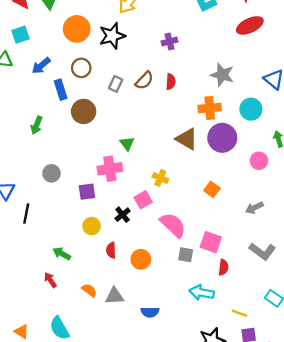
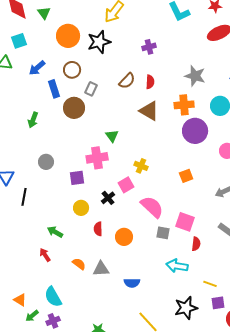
gray rectangle: (116, 84) -> (91, 89), moved
brown triangle: (187, 139) -> (149, 111), moved
orange square: (212, 189) -> (186, 176), turned 32

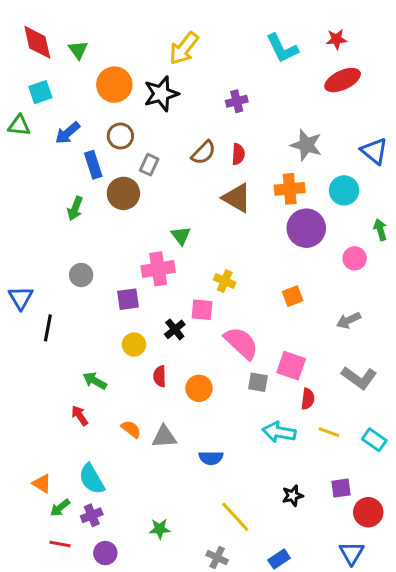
green arrow: (33, 120) -> (75, 209), moved
pink square: (126, 185) -> (202, 310), turned 35
yellow line: (210, 284) -> (329, 432), moved
black star: (186, 308) -> (293, 496), size x0.6

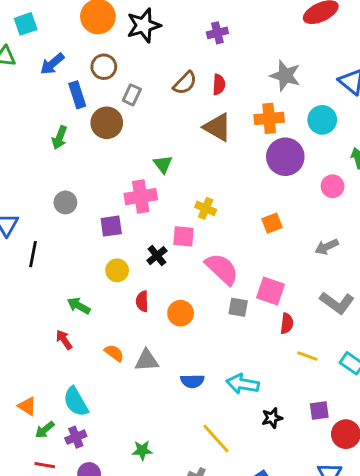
cyan arrow: (279, 432) -> (243, 384), moved

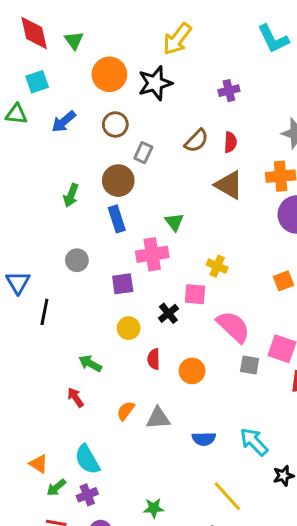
blue rectangle: (77, 95) -> (117, 219), moved
orange semicircle: (114, 353) -> (126, 411), turned -90
cyan arrow: (243, 384) -> (254, 442), turned 36

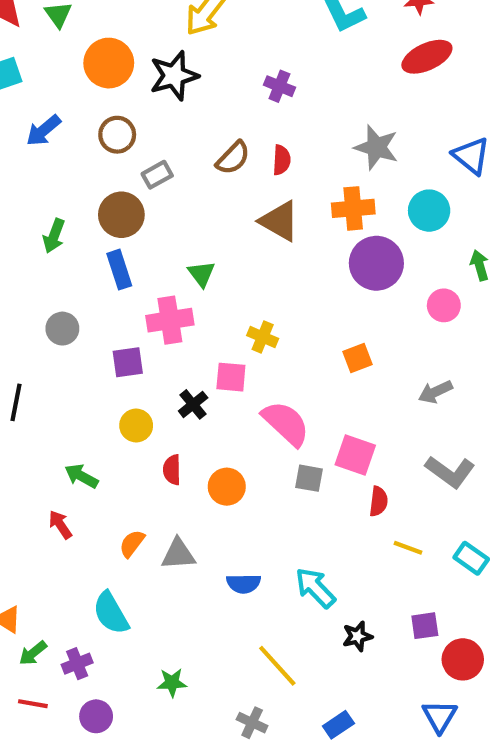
purple cross: (229, 91) -> (279, 86), turned 36
gray rectangle: (143, 153) -> (157, 175), turned 36
cyan semicircle: (87, 459) -> (111, 613), moved

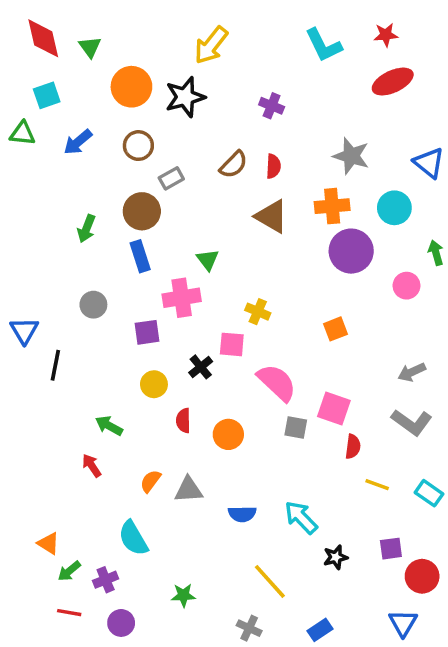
gray arrow: (435, 392) -> (412, 372), moved

